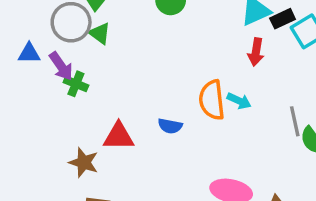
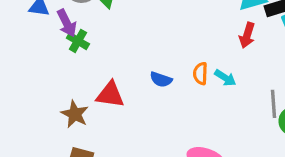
orange semicircle: (212, 100) -> (200, 74), size x0.6
blue semicircle: (170, 126) -> (161, 79), moved

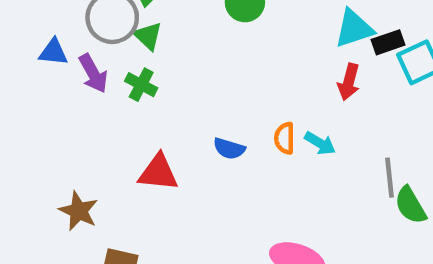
green cross: (78, 41) -> (141, 85), moved
brown star: (75, 114) -> (79, 211), moved

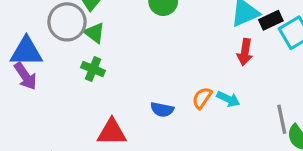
blue triangle: (53, 52) -> (26, 52), size x1.5
purple arrow: (93, 73) -> (25, 76), moved
orange semicircle: (285, 138) -> (202, 98), turned 40

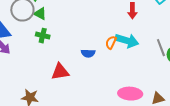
cyan arrow: (228, 99) -> (127, 41), size x1.6

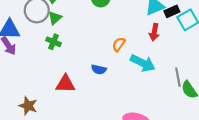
green triangle: (40, 14) -> (55, 18), turned 40
orange semicircle: (111, 43) -> (119, 44), moved

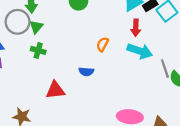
cyan arrow: (143, 63) -> (140, 51), moved

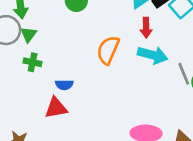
orange semicircle: (103, 44) -> (108, 50), size x1.6
blue semicircle: (86, 72) -> (64, 85), moved

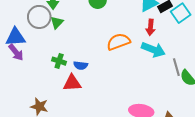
orange semicircle: (108, 50) -> (118, 42), turned 40
green cross: (33, 62) -> (59, 61), moved

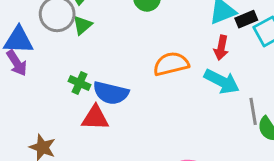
blue semicircle: (81, 65) -> (111, 93), size x1.6

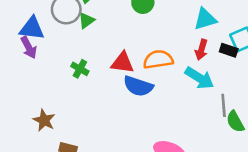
black rectangle: (246, 19) -> (229, 50), moved, turned 36
blue semicircle: (111, 93) -> (138, 86), moved
red triangle: (95, 118) -> (122, 63), moved

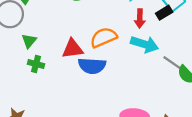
green triangle: (86, 20) -> (29, 41), moved
black rectangle: (229, 50) -> (164, 13), turned -35
gray line: (224, 105) -> (172, 63), turned -36

